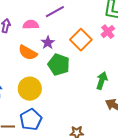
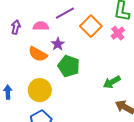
orange square: (81, 40) -> (91, 26), moved
green arrow: (102, 81) -> (112, 82), turned -138

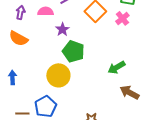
orange semicircle: (38, 54) -> (18, 38), moved
yellow circle: (40, 90) -> (58, 75), moved

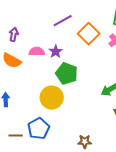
pink semicircle: (45, 11) -> (37, 52), moved

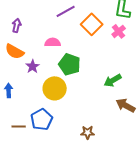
pink semicircle: (37, 52) -> (53, 42), moved
purple star: (56, 52) -> (33, 66), moved

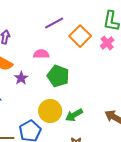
green arrow: (113, 80) -> (74, 115), moved
yellow circle: (55, 88) -> (50, 111), moved

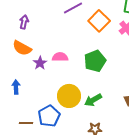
pink semicircle: (41, 54) -> (60, 57), moved
green pentagon: (58, 76) -> (95, 61), moved, turned 30

